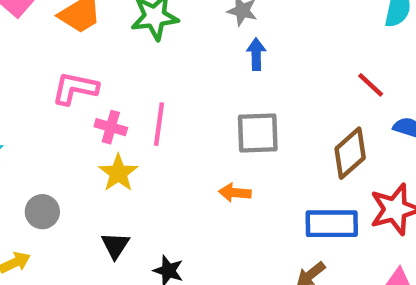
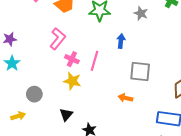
blue arrow: (256, 54) -> (121, 41), moved
pink L-shape: (75, 88) -> (58, 39), turned 110
yellow star: (118, 173) -> (72, 81), turned -30

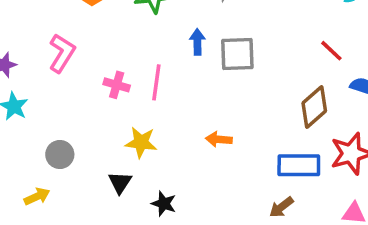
pink L-shape: (58, 39) -> (62, 53), moved
gray square: (140, 72) -> (237, 54), moved
yellow star: (72, 81) -> (141, 142), moved

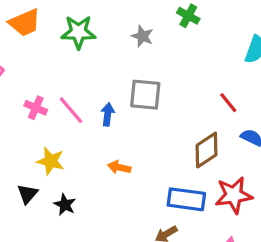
blue arrow: (197, 42) -> (108, 114), moved
pink line: (156, 82) -> (71, 110), turned -56
black star: (164, 204) -> (65, 205), moved

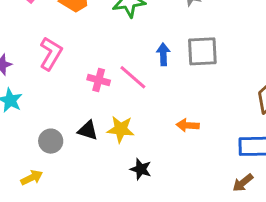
blue arrow: (108, 114) -> (163, 54), moved
black triangle: (27, 194) -> (88, 130), moved, turned -45

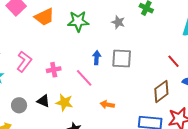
pink L-shape: (51, 54) -> (24, 62), moved
pink line: (133, 77) -> (84, 78), moved
pink cross: (99, 80) -> (54, 70), turned -32

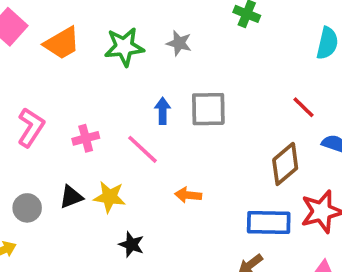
gray star: (118, 22) -> (179, 43), moved
black triangle: (43, 101) -> (71, 197), turned -40

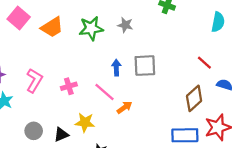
orange arrow: (188, 195) -> (124, 107), moved, turned 140
black triangle: (71, 197) -> (61, 135), moved

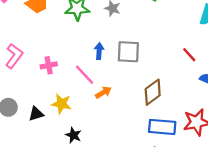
brown diamond: (194, 98) -> (153, 92), moved

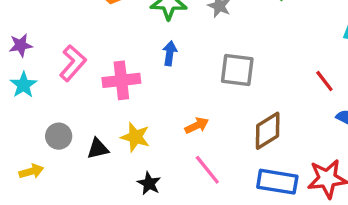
blue arrow: (99, 51) -> (170, 53), moved
pink cross: (49, 65) -> (121, 80), size x1.5
pink line: (85, 75) -> (207, 170), moved

